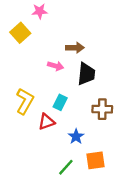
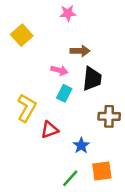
pink star: (40, 11) -> (68, 13), moved
cyan rectangle: (60, 102) -> (64, 93), moved

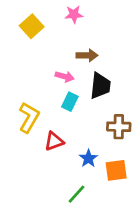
yellow square: (22, 35) -> (32, 26), moved
orange square: (102, 171) -> (116, 170), moved

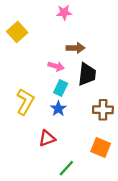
yellow square: (32, 26) -> (17, 32), moved
red triangle: (54, 141) -> (47, 138), moved
blue star: (88, 158) -> (58, 109), moved
orange square: (116, 170) -> (101, 147), turned 30

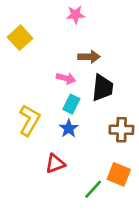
green line: (66, 168) -> (93, 189), moved

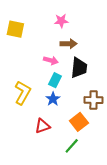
pink star: (75, 15) -> (61, 21), moved
yellow square: (20, 38) -> (15, 29), turned -36
orange square: (119, 174) -> (79, 122), moved, turned 30

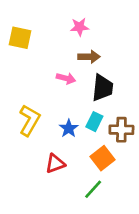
cyan rectangle: (55, 80) -> (94, 122), moved

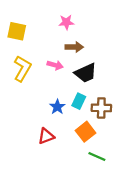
black trapezoid: (103, 88) -> (86, 73), turned 60
yellow L-shape: (29, 120) -> (22, 68), moved
green line: (93, 189) -> (97, 156), moved, turned 72

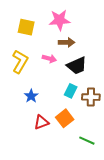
pink star: (66, 22) -> (60, 20), size x1.5
yellow square: (17, 31) -> (26, 27), moved
blue star: (57, 107) -> (31, 96), moved
orange square: (86, 132) -> (65, 118), moved

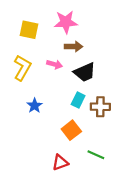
red triangle: (41, 122) -> (60, 162), moved

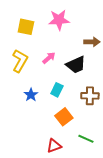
brown arrow: (74, 47) -> (92, 42), moved
pink arrow: (55, 64) -> (49, 58), turned -56
cyan rectangle: (78, 100) -> (57, 90), moved

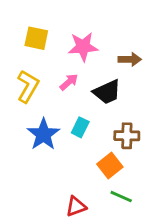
pink star: (59, 20) -> (83, 47), moved
blue star: (31, 95) -> (43, 134), size x1.6
orange square: (64, 117) -> (110, 165), moved

